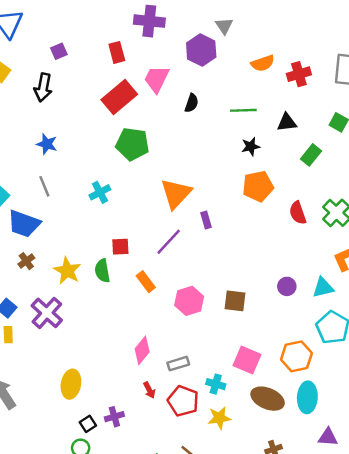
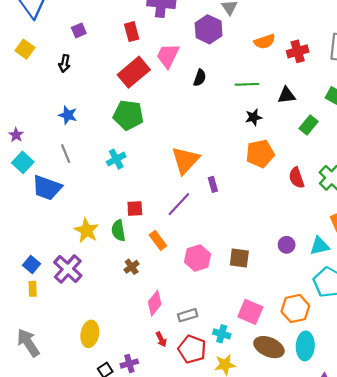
black arrow: (43, 87) -> (65, 63), size x0.7
green pentagon: (132, 144) -> (128, 115), moved
brown cross: (26, 261) -> (132, 267), moved

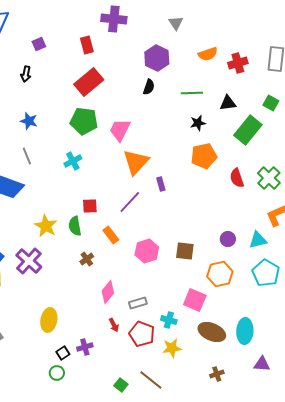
purple hexagon: (209, 29) -> (157, 58), moved
pink trapezoid: (168, 56) -> (120, 130), moved
green rectangle: (309, 125) -> (248, 130), size x1.6
orange hexagon: (295, 309) -> (220, 274), moved

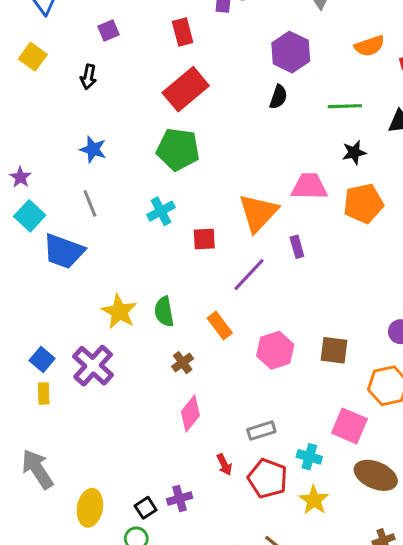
pink trapezoid: (120, 130) -> (309, 186), moved, turned 65
red square: (90, 206) -> (204, 239), moved
pink diamond: (108, 292) -> (190, 414), moved
yellow ellipse: (49, 320) -> (90, 508), moved
yellow star: (172, 348) -> (314, 500), turned -30

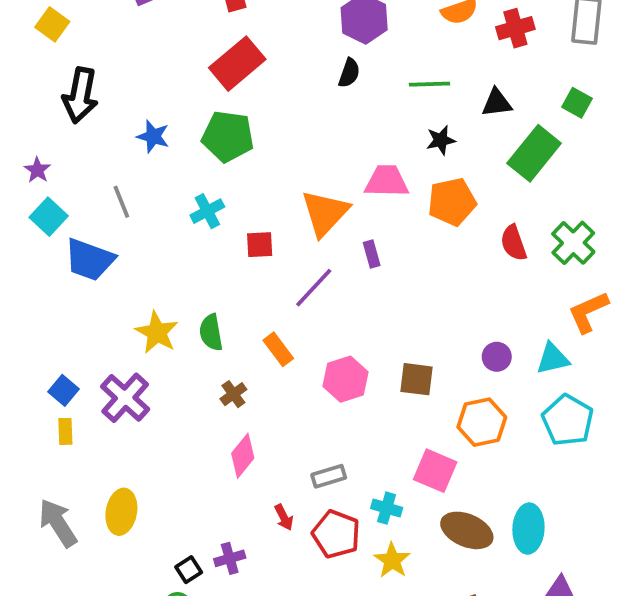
black arrow: (88, 77) -> (80, 95), moved, size x1.8
blue star: (93, 149) -> (153, 136), moved
yellow ellipse: (90, 508) -> (121, 512), moved

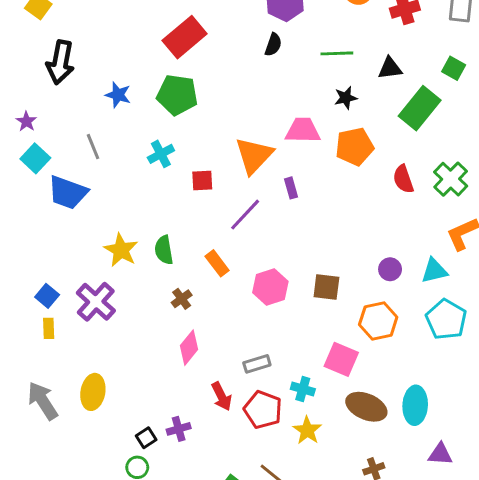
red arrow: (284, 517) -> (222, 396), size x1.4

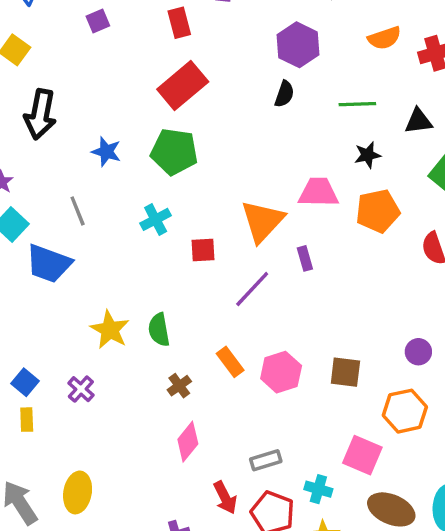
orange rectangle: (217, 263) -> (230, 362), moved
purple cross: (96, 302) -> (81, 389), size x0.6

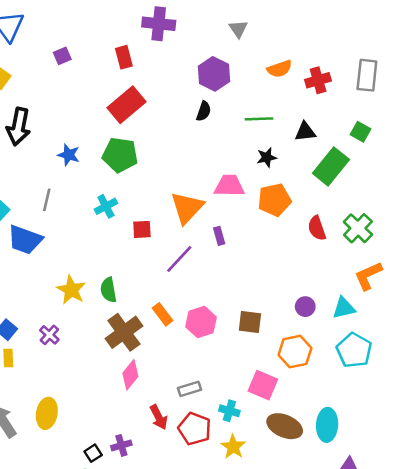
gray line: (78, 211) -> (47, 200), turned 35
brown cross: (179, 386) -> (124, 332), size x2.0

